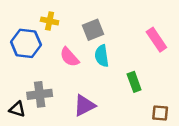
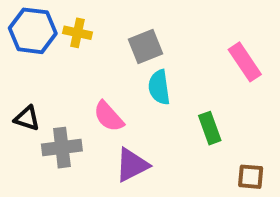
blue hexagon: (26, 43) -> (33, 31), moved
pink semicircle: (69, 57) -> (109, 116), moved
black triangle: (17, 109) -> (27, 118), moved

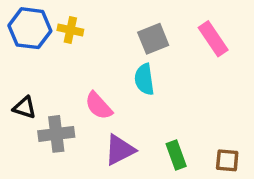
gray square: (146, 46) -> (153, 39), moved
pink rectangle: (245, 62) -> (213, 39), moved
green rectangle: (210, 128) -> (176, 155), moved

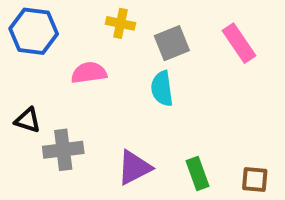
yellow cross: (70, 30) -> (120, 23), moved
pink semicircle: (99, 106) -> (89, 73), moved, turned 124

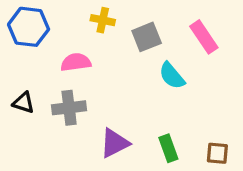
cyan semicircle: (162, 89) -> (172, 76), moved, turned -32
gray cross: (63, 150) -> (69, 108), moved

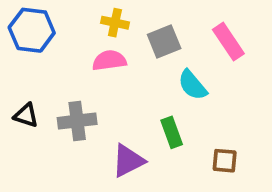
pink semicircle: (76, 62) -> (109, 60), moved
green rectangle: (168, 148) -> (172, 132), moved
brown square: (217, 153) -> (225, 161), moved

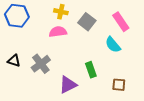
gray square: (164, 42) -> (87, 22), turned -30
cyan semicircle: (192, 85) -> (113, 45), moved
gray cross: (77, 121) -> (41, 64), turned -30

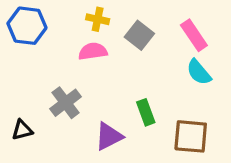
cyan semicircle: (113, 45) -> (199, 72), moved
black triangle: (14, 61) -> (22, 130), moved, turned -32
brown square: (119, 85) -> (191, 136), size x1.6

